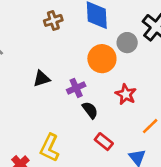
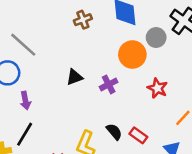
black semicircle: (90, 110) -> (114, 132), moved

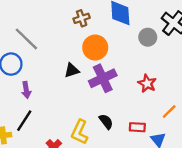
orange circle: (132, 55) -> (95, 48), moved
purple cross: (109, 84) -> (103, 78), size x1.6
red rectangle: (138, 135) -> (137, 127), moved, turned -35

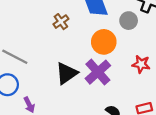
orange circle: (95, 48) -> (104, 42), moved
black triangle: (72, 70) -> (66, 73), size x1.5

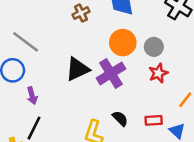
gray circle: (129, 21) -> (154, 47), moved
red star: (141, 64) -> (158, 73), turned 30

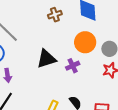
purple cross: (111, 73) -> (73, 66), size x0.6

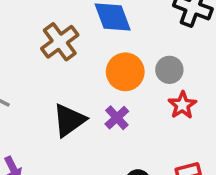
brown cross: (55, 15) -> (60, 42), size x1.5

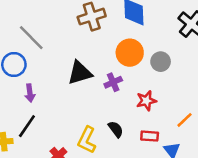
red star: (182, 105) -> (146, 101), moved

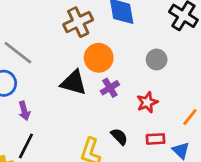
orange circle: (130, 53) -> (99, 58), moved
black triangle: (80, 73) -> (74, 83), turned 40

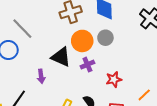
gray circle: (157, 59) -> (105, 38), moved
purple arrow: (24, 111) -> (41, 76), moved

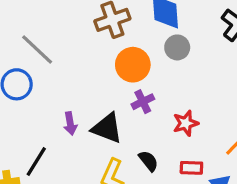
gray circle: (105, 38) -> (177, 47), moved
black triangle: (61, 57) -> (107, 128), moved

